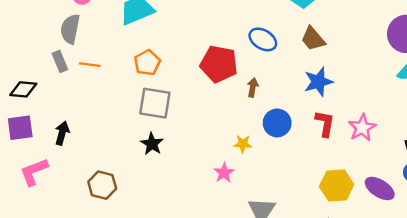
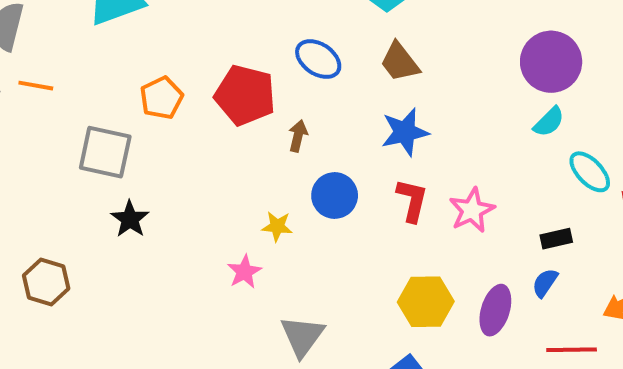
orange pentagon: (147, 63) -> (162, 98), moved
gray square: (155, 103) -> (105, 152), moved
purple ellipse: (380, 188) -> (495, 310), turned 72

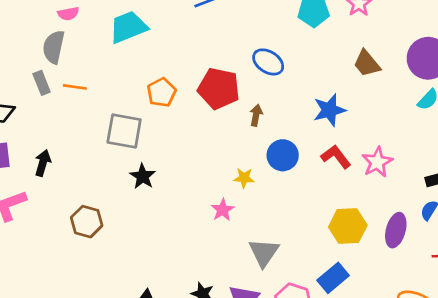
brown trapezoid: (400, 62) -> (367, 63), moved
red L-shape: (412, 200) -> (336, 157), turned -48

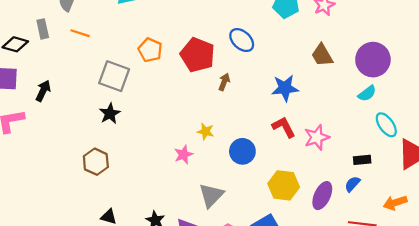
gray rectangle: (42, 83) -> (43, 29), moved
orange pentagon: (161, 92) -> (150, 50), turned -30
blue circle: (283, 155) -> (242, 151), moved
black star: (143, 176) -> (110, 114), moved
brown hexagon: (87, 222) -> (96, 162), moved

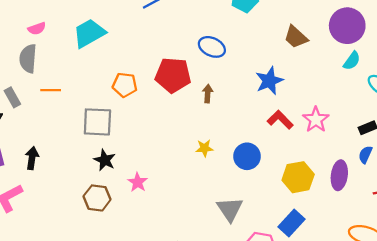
pink star: (184, 155) -> (138, 182), moved
brown hexagon: (96, 162) -> (97, 198), moved

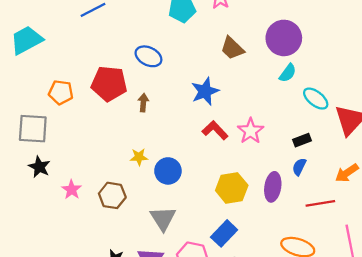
blue circle: (247, 156) -> (168, 171), moved
brown hexagon: (97, 198) -> (112, 195), moved

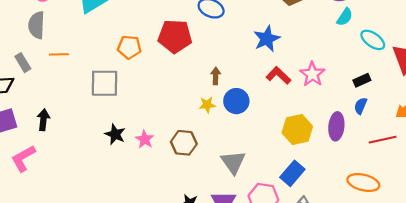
brown arrow: (143, 103) -> (216, 76), moved
black star: (39, 167) -> (115, 134), moved
blue circle: (168, 171) -> (236, 101), moved

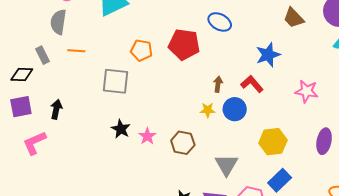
pink star: (312, 74) -> (307, 91), turned -30
red L-shape: (278, 75) -> (252, 84), moved
yellow hexagon: (297, 130) -> (273, 142), moved

